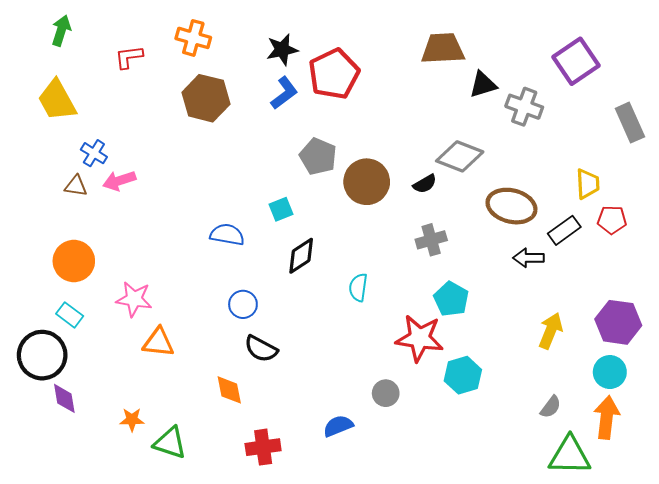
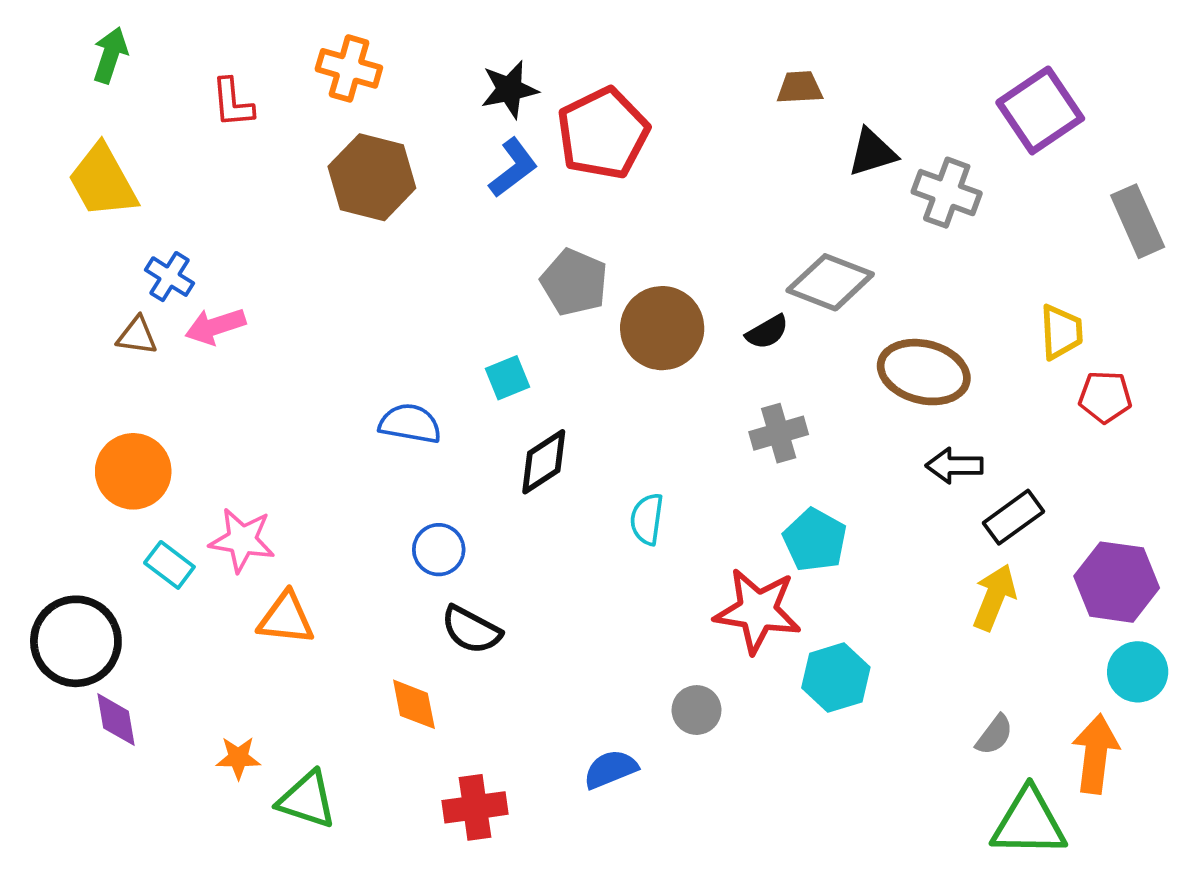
brown trapezoid: (443, 49) -> (800, 88), size x0.6
red L-shape: (129, 57) -> (233, 103), turned -88
black rectangle: (564, 230) -> (1013, 517), moved
cyan rectangle: (70, 315) -> (169, 565), moved
cyan circle: (610, 372) -> (1138, 672), moved

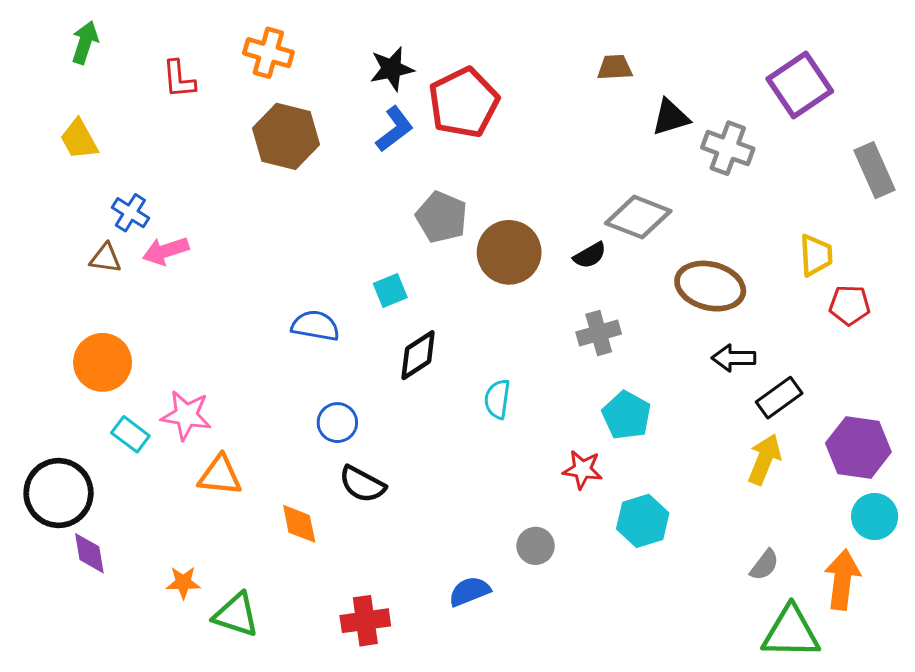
yellow trapezoid: (103, 181) -> (79, 139), size x0.7
red star: (758, 611) -> (582, 470), size x0.6
orange diamond: (414, 704) -> (299, 524), moved

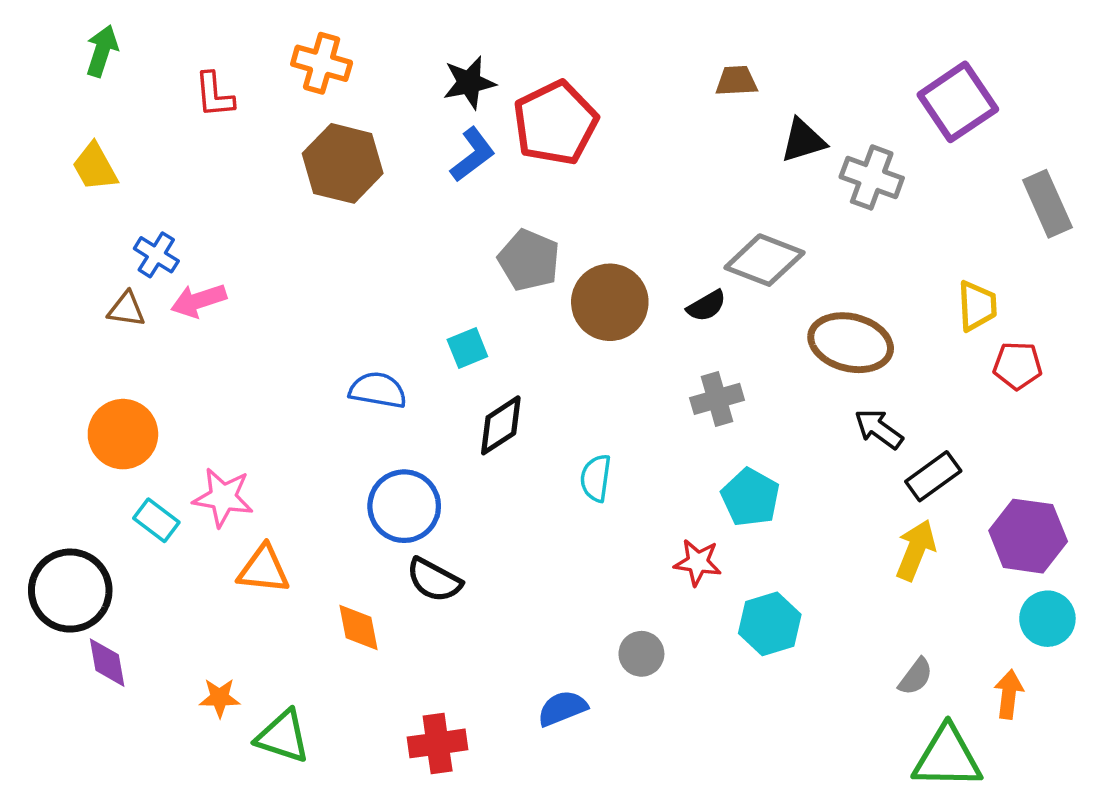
black arrow: (734, 358) -> (879, 429), turned 36
blue circle: (337, 423) -> (404, 506), size x1.5
orange arrow: (842, 580) -> (1009, 694), size x0.7

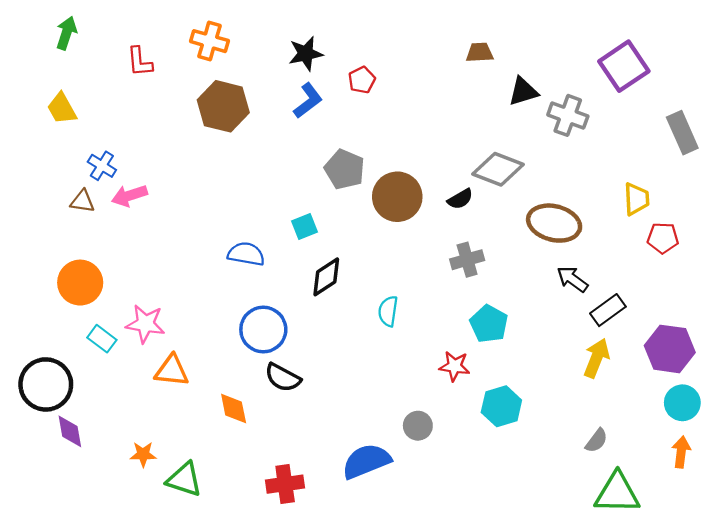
red pentagon: (555, 123) -> (362, 80), size x0.5
orange arrow: (1009, 694) -> (681, 452), moved
blue semicircle: (562, 708) -> (366, 461), size x1.5

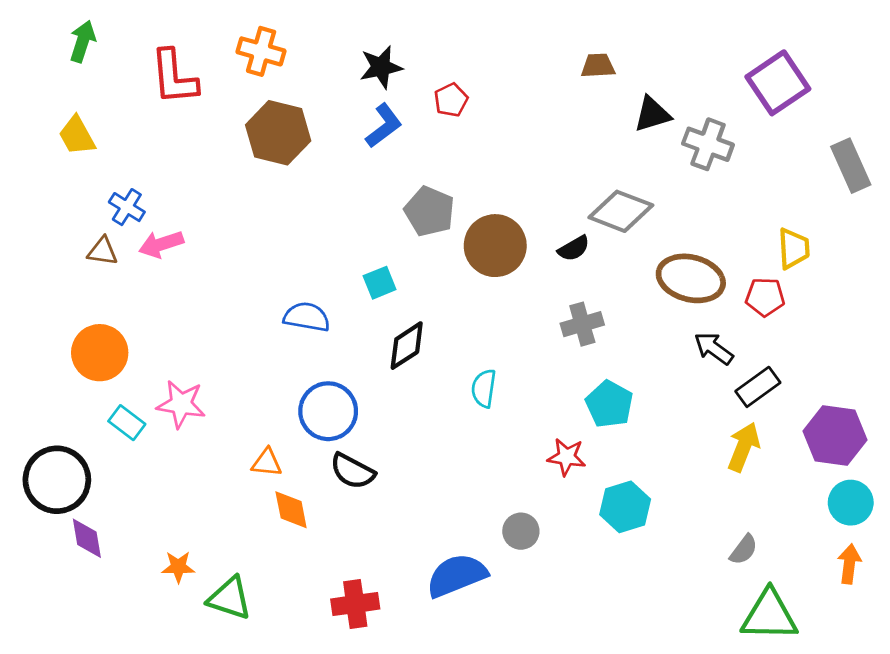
red L-shape: (140, 62) -> (174, 77), size x1.5
red pentagon: (663, 238) -> (765, 297), moved
orange triangle: (172, 371) -> (267, 463), moved, size x0.7

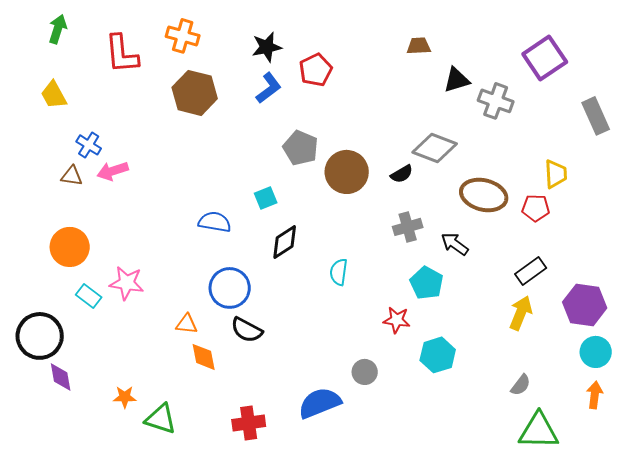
red pentagon: (451, 100) -> (316, 70), size x1.4
black arrow: (714, 348) -> (455, 244), moved

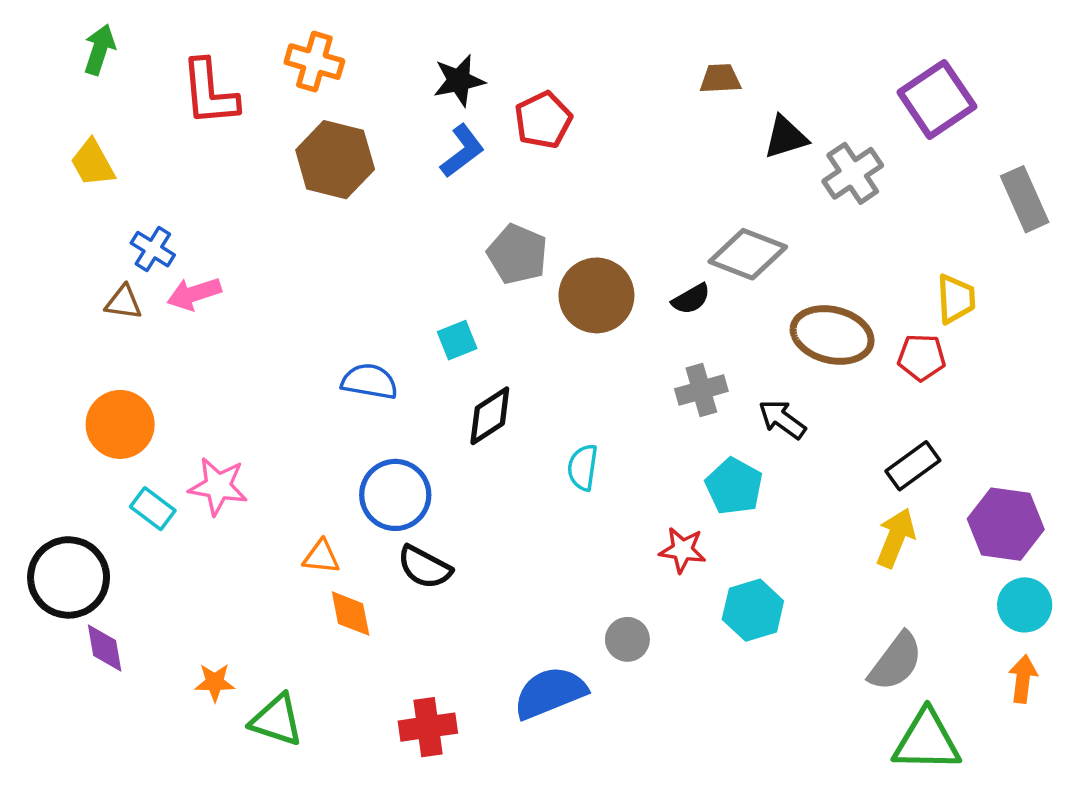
gray cross: (496, 101) -> (853, 173), turned 36
gray semicircle: (521, 385) -> (896, 662), size x1.6

